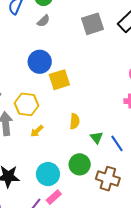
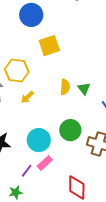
blue circle: (40, 62) -> (31, 15), moved
green triangle: (97, 138) -> (84, 89), moved

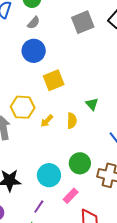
green triangle: (84, 89) -> (92, 104), moved
yellow arrow: (27, 97) -> (47, 121), moved
pink rectangle: (45, 163) -> (71, 196), moved

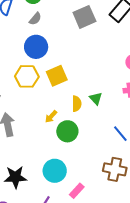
yellow hexagon: (23, 107) -> (27, 76), moved
yellow semicircle: (72, 121) -> (77, 104), moved
green circle: (80, 163) -> (67, 131), moved

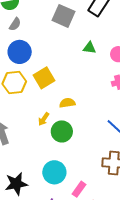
gray square: (84, 17) -> (64, 16), turned -35
green triangle: (96, 98) -> (89, 48), moved, turned -32
yellow semicircle: (77, 104) -> (67, 103), turned -91

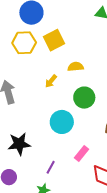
green circle: (62, 131) -> (84, 98), moved
cyan circle: (54, 172) -> (62, 122), moved

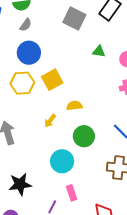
pink rectangle: (81, 154) -> (72, 193), moved, turned -56

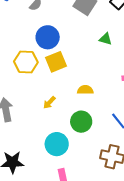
blue circle: (29, 53) -> (48, 37), moved
yellow semicircle: (74, 106) -> (85, 90), moved

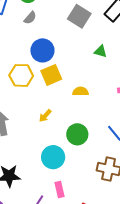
yellow semicircle: (85, 90) -> (80, 91), moved

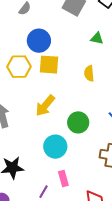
yellow square: (51, 75) -> (49, 65), turned 30
yellow semicircle: (80, 91) -> (89, 73), moved, turned -91
yellow arrow: (45, 116) -> (45, 106), size x1.6

